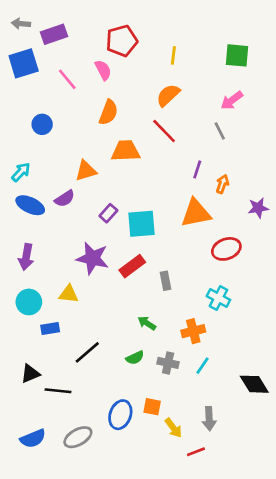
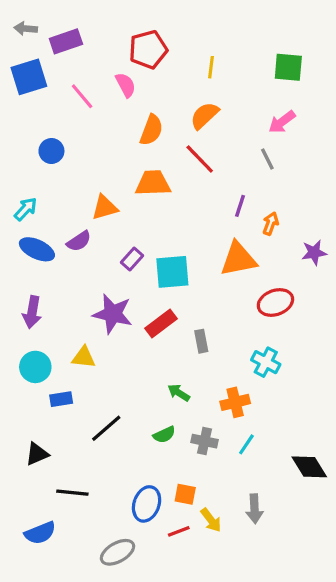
orange semicircle: (108, 112) -> (151, 130), moved
black line: (58, 391) -> (72, 493), moved
gray ellipse: (78, 437) -> (118, 552), moved
red line: (196, 452) -> (179, 531), moved

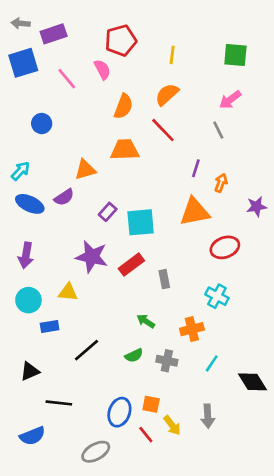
cyan line: (246, 444) -> (212, 363), moved
red line: (179, 531) -> (146, 435), turned 72

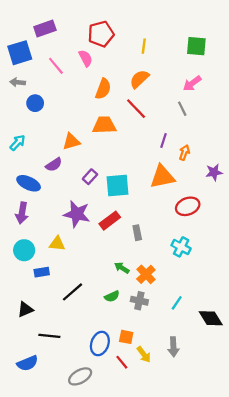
gray arrow: (21, 23) -> (18, 82), moved
blue ellipse: (30, 204) -> (29, 183), moved
orange cross: (192, 329) -> (146, 274), moved, turned -30

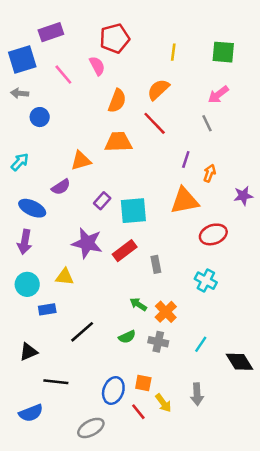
yellow line: (144, 46) -> (173, 52), moved

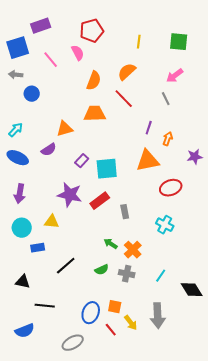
blue ellipse: (32, 208) -> (18, 158), moved
black triangle: (28, 352) -> (23, 282), turned 35
gray arrow: (197, 394) -> (158, 316), size x1.4

